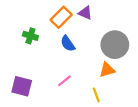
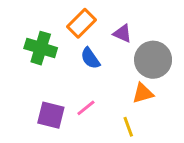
purple triangle: (85, 13) -> (122, 33), moved
green cross: (30, 36) -> (41, 48), size x1.5
purple square: (22, 86) -> (51, 115), moved

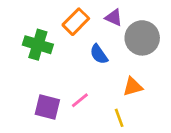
purple triangle: (122, 33) -> (114, 18), moved
blue semicircle: (90, 58) -> (99, 54), moved
gray circle: (153, 60) -> (142, 38), moved

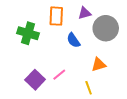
purple triangle: (114, 18) -> (85, 13), turned -40
orange rectangle: (76, 22) -> (56, 16), turned -42
purple square: (47, 107) -> (35, 80), turned 30

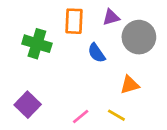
pink line: (59, 75) -> (81, 117), moved
purple square: (35, 80) -> (28, 105), moved
yellow line: (89, 88) -> (116, 115), turned -40

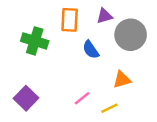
yellow line: (116, 115) -> (109, 108), turned -56
pink line: (81, 117) -> (82, 98), moved

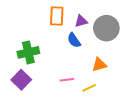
purple triangle: (104, 16) -> (81, 21), moved
green cross: (35, 41) -> (28, 52), moved, turned -30
pink line: (82, 98) -> (67, 80), turned 32

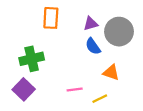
orange rectangle: (57, 16) -> (51, 18), moved
blue semicircle: (74, 40) -> (93, 46), moved
orange triangle: (99, 65) -> (111, 72), turned 35

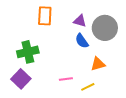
purple triangle: (91, 24) -> (80, 21), turned 32
orange triangle: (111, 72) -> (98, 64), turned -35

